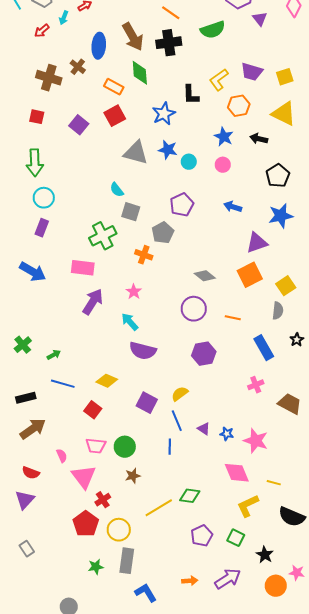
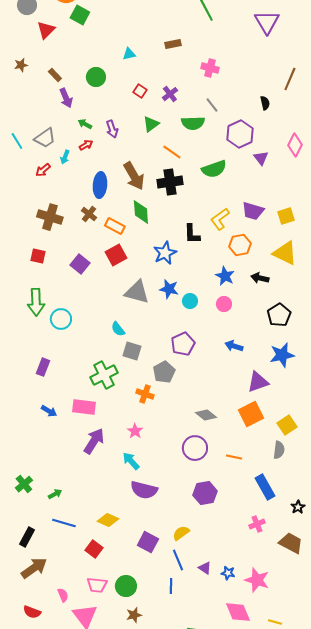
brown cross: (78, 67) -> (89, 214), moved
cyan circle: (44, 198) -> (61, 319), moved
blue arrow: (33, 272) -> (49, 411), moved, size x0.6
black star: (297, 340) -> (298, 507), moved
black rectangle: (26, 398) -> (27, 537), turned -48

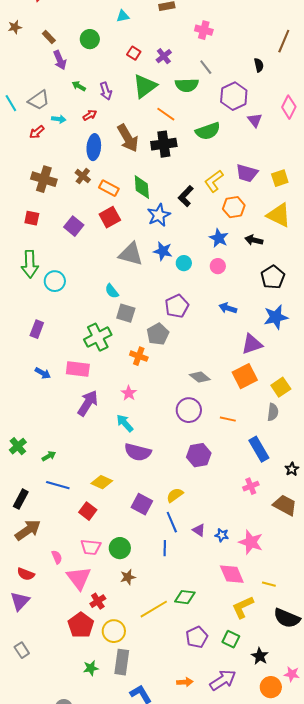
green triangle: (151, 124) -> (145, 86), size x1.5
red arrow: (86, 145) -> (90, 115), moved
cyan arrow: (65, 157) -> (59, 119), turned -104
green diamond: (141, 212) -> (142, 187), moved
black L-shape: (192, 234) -> (186, 196), turned 45

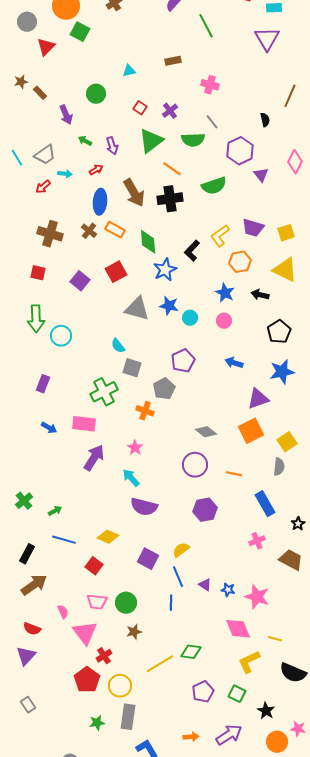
brown rectangle: (49, 37) -> (40, 93), moved
orange rectangle: (109, 188) -> (115, 230), moved

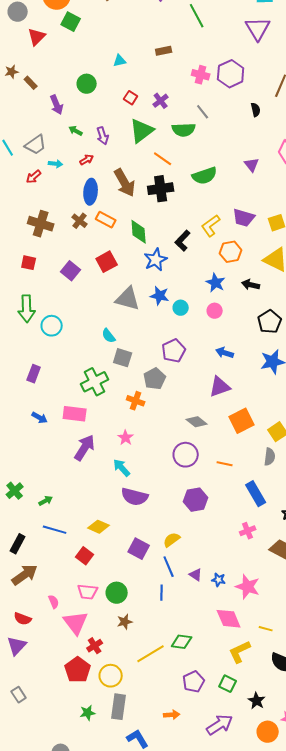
purple hexagon: (240, 151) -> (231, 74), moved
purple triangle: (258, 399) -> (220, 387), moved
orange arrow: (191, 737) -> (172, 715), moved

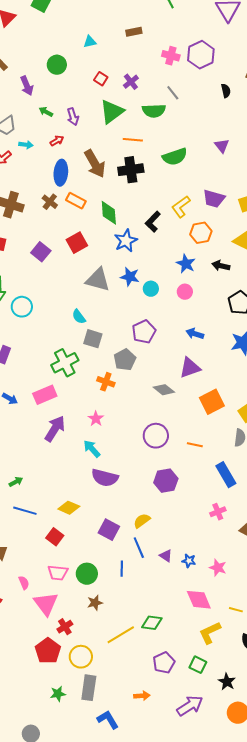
orange line: (163, 159) -> (133, 140), turned -30
pink rectangle: (75, 414) -> (45, 395), turned -30
gray diamond: (197, 422) -> (164, 390), moved
pink star: (248, 587) -> (218, 568), size x0.7
blue line: (162, 593) -> (122, 569), moved

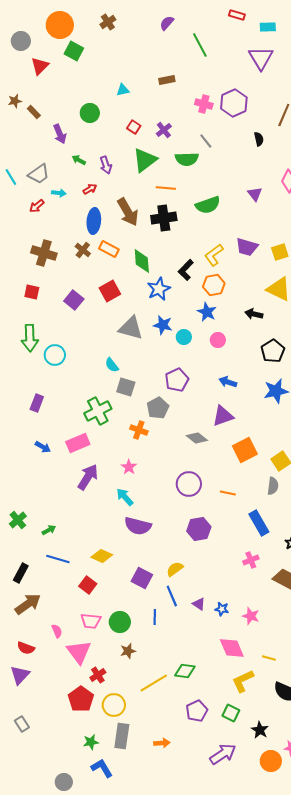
orange hexagon: (201, 233) -> (214, 285), moved
blue star: (186, 264) -> (207, 312), moved
orange arrow: (142, 696) -> (162, 743), moved
blue L-shape: (108, 720) -> (102, 768), moved

